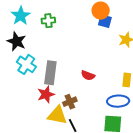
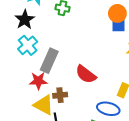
blue square: (105, 21) -> (119, 25), turned -32
red semicircle: (88, 75) -> (86, 74), size x1.5

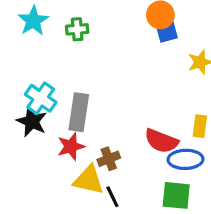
black star: (25, 20) -> (32, 121), moved
red semicircle: (86, 74) -> (161, 141), moved

